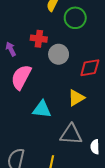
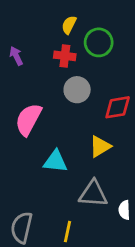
red cross: (39, 39) -> (65, 56), moved
purple arrow: (11, 49) -> (16, 56), moved

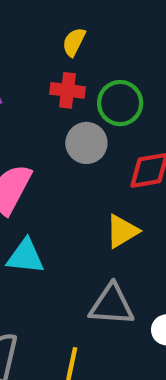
green circle: (99, 42) -> (120, 103), moved
cyan triangle: (55, 161) -> (25, 256), moved

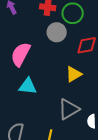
gray triangle: (112, 305) -> (69, 109), turned -35

